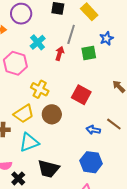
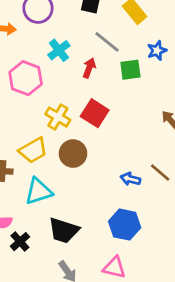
gray line: (71, 34) -> (107, 42), turned -72
red square: (81, 95) -> (95, 113), moved

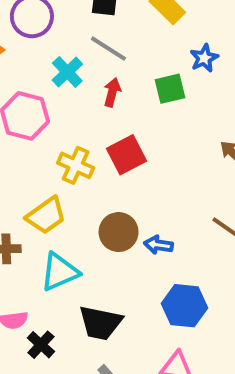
gray line: (107, 42) -> (108, 49), moved
red square: (95, 113) -> (126, 155), turned 36
brown circle: (73, 154) -> (119, 232), moved
blue arrow: (130, 179) -> (158, 245), moved

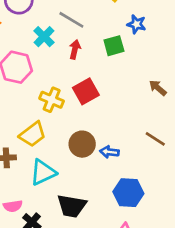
blue star: (204, 58) -> (136, 24), turned -30

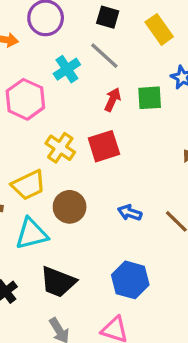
red arrow: (75, 49) -> (113, 100), moved
brown circle: (82, 144) -> (70, 207), moved
blue arrow: (109, 152) -> (130, 213), moved

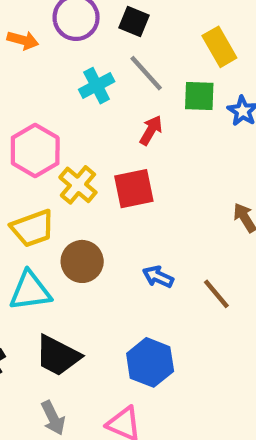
black square: (108, 17) -> (134, 21), moved
green square: (150, 98) -> (199, 96), moved
pink hexagon: (25, 99) -> (35, 151), moved

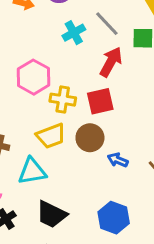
red arrow: (151, 130) -> (111, 62), size x1.5
yellow cross: (78, 185) -> (63, 100), turned -30
yellow trapezoid: (33, 228) -> (51, 136), moved
brown circle: (82, 261) -> (90, 138), moved

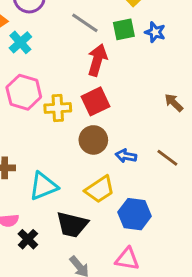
cyan cross: (74, 33) -> (20, 42), moved
yellow trapezoid: (51, 136) -> (100, 189), moved

